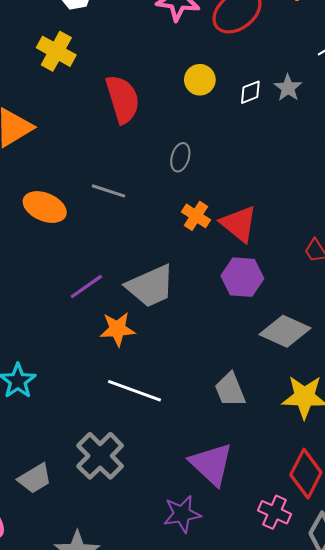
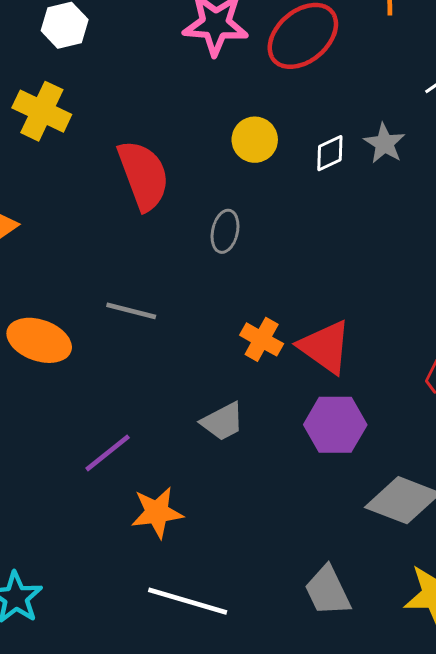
gray ellipse: (180, 157) -> (225, 231), moved
gray trapezoid: (151, 286) -> (223, 422), moved, size x0.6

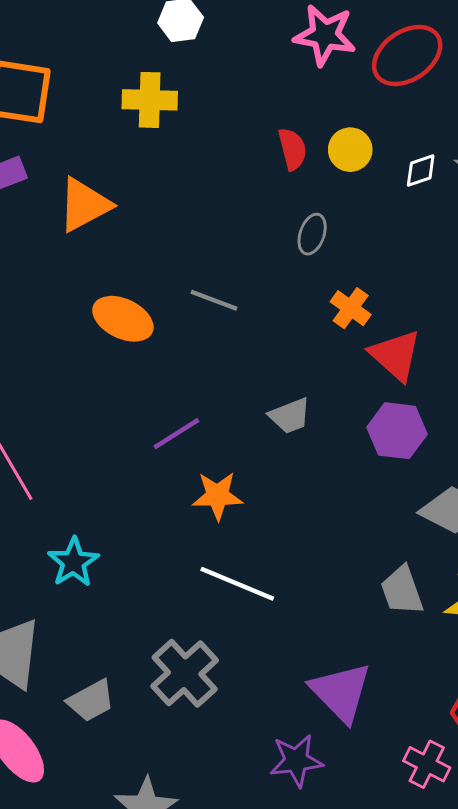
yellow cross: (42, 111) -> (150, 100), turned -30
red semicircle: (143, 175) -> (292, 149), moved, size x0.6
orange cross: (262, 339) -> (351, 308), moved
gray trapezoid: (328, 591) -> (402, 590), moved

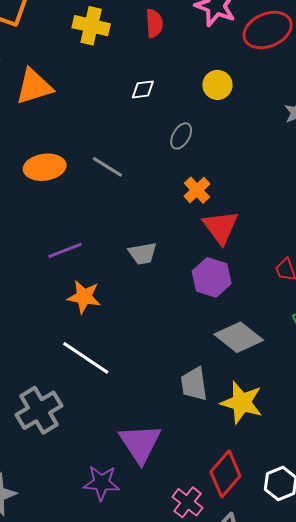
red semicircle: (292, 149) -> (154, 23), moved
white diamond: (421, 171) -> (143, 89), moved
orange ellipse: (123, 319) -> (45, 167), turned -45

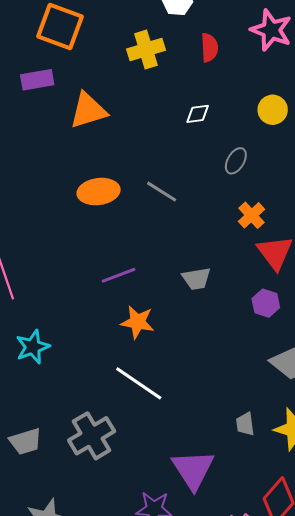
yellow cross: (91, 26) -> (146, 50), turned -30
purple hexagon: (212, 277) -> (266, 303), size x0.7
gray trapezoid: (194, 384) -> (245, 424), moved, size x0.7

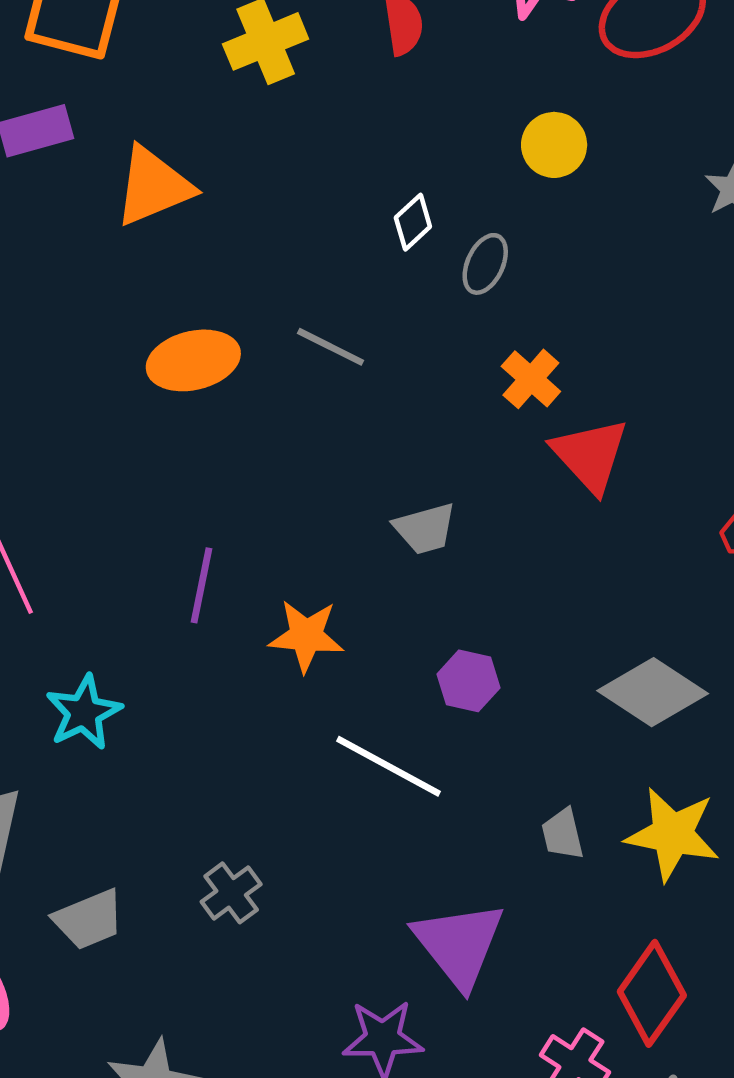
white diamond: (198, 114) -> (413, 222), moved, turned -30
purple line: (119, 275) -> (202, 585), moved, turned -52
purple hexagon: (266, 303) -> (468, 681), moved
white line: (139, 383) -> (388, 766), moved
gray cross: (92, 436) -> (231, 893), size x0.6

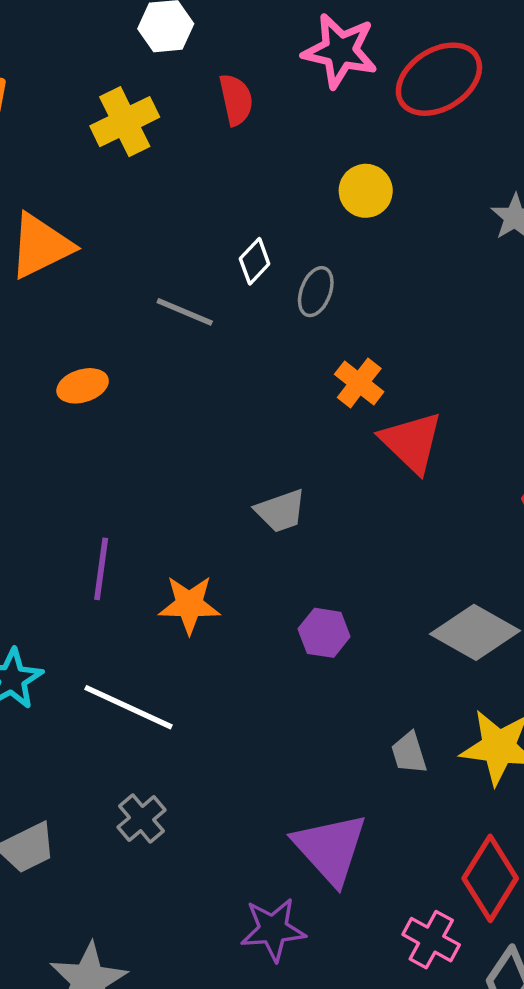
gray line: (331, 347) -> (185, 312), moved
orange ellipse: (193, 360) -> (83, 386), size x0.7
white line: (388, 766) -> (129, 707), moved

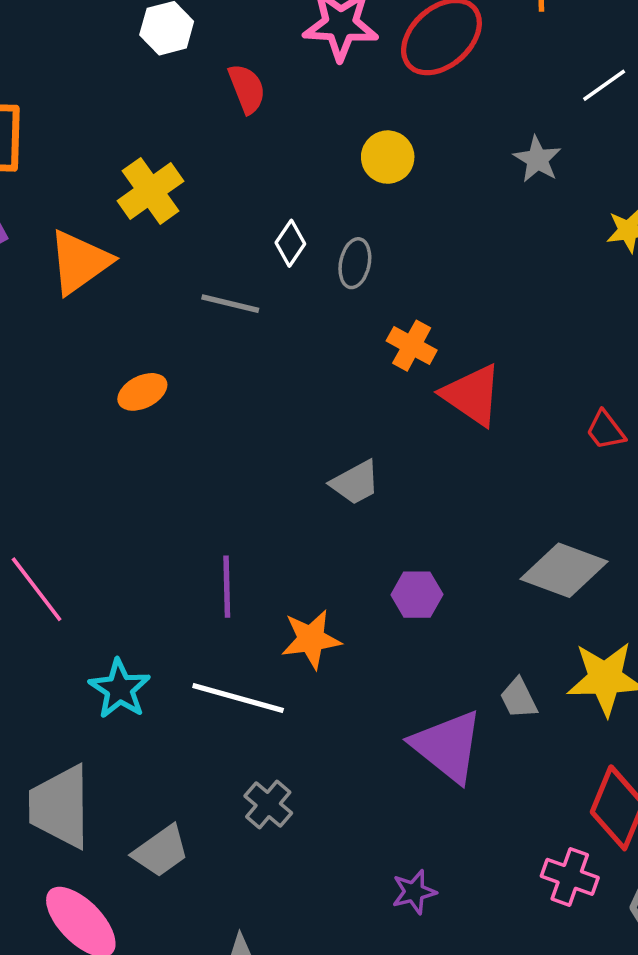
yellow cross: (125, 122) -> (150, 191), moved
purple line: (101, 569) -> (227, 587), moved
orange star: (189, 605) -> (311, 639), moved
purple triangle: (330, 848) -> (447, 746), moved
purple star: (273, 929) -> (414, 892), size x0.7

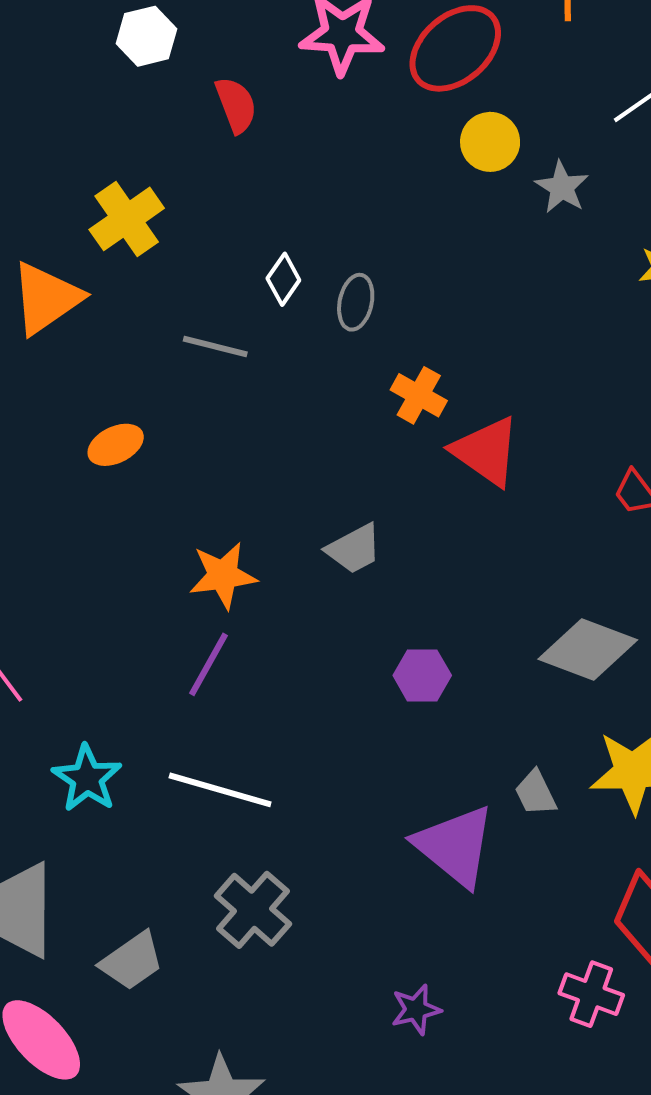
yellow circle: (388, 157) -> (490, 142), moved
purple line: (227, 587) -> (209, 664), turned 30
orange star: (311, 639) -> (223, 575), moved
gray cross: (268, 805) -> (253, 910), size x1.4

